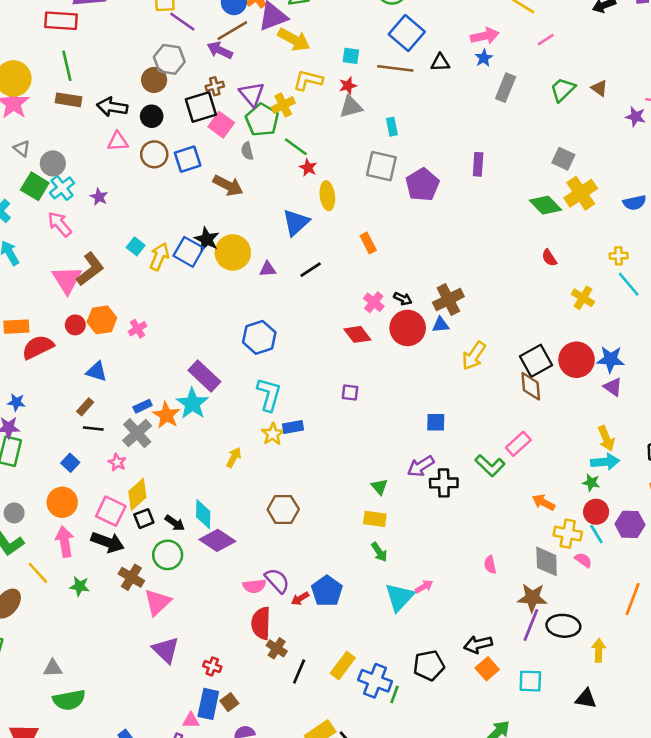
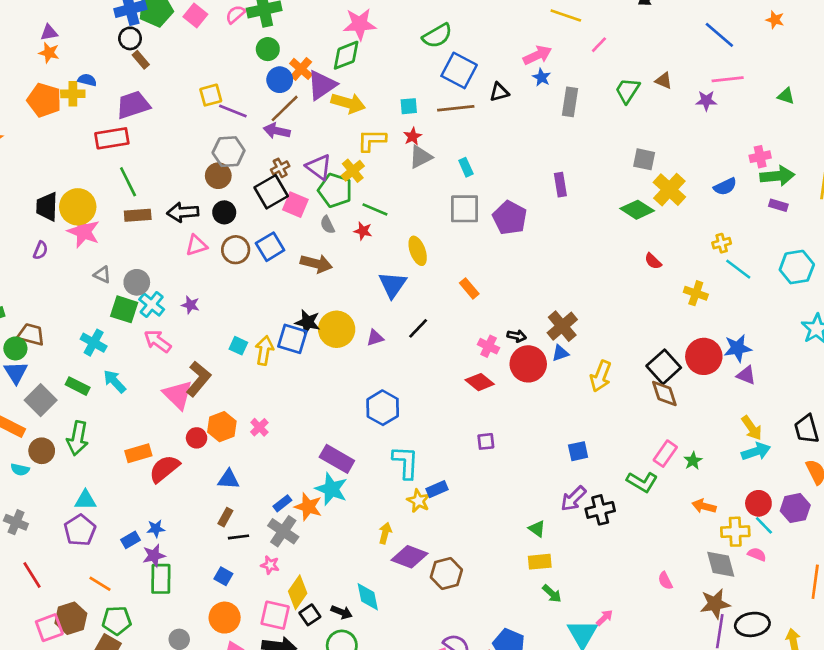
red star: (308, 168) -> (363, 231), moved
green star: (591, 483) -> (693, 461), moved, turned -30
purple diamond: (217, 540) -> (409, 557), moved

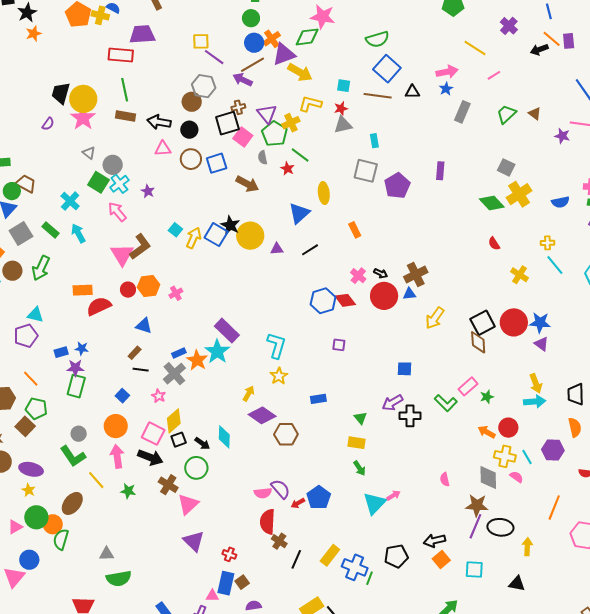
blue hexagon: (383, 408) -> (323, 301), moved
blue rectangle: (437, 489) -> (318, 399), moved
red circle: (758, 503) -> (508, 428), moved

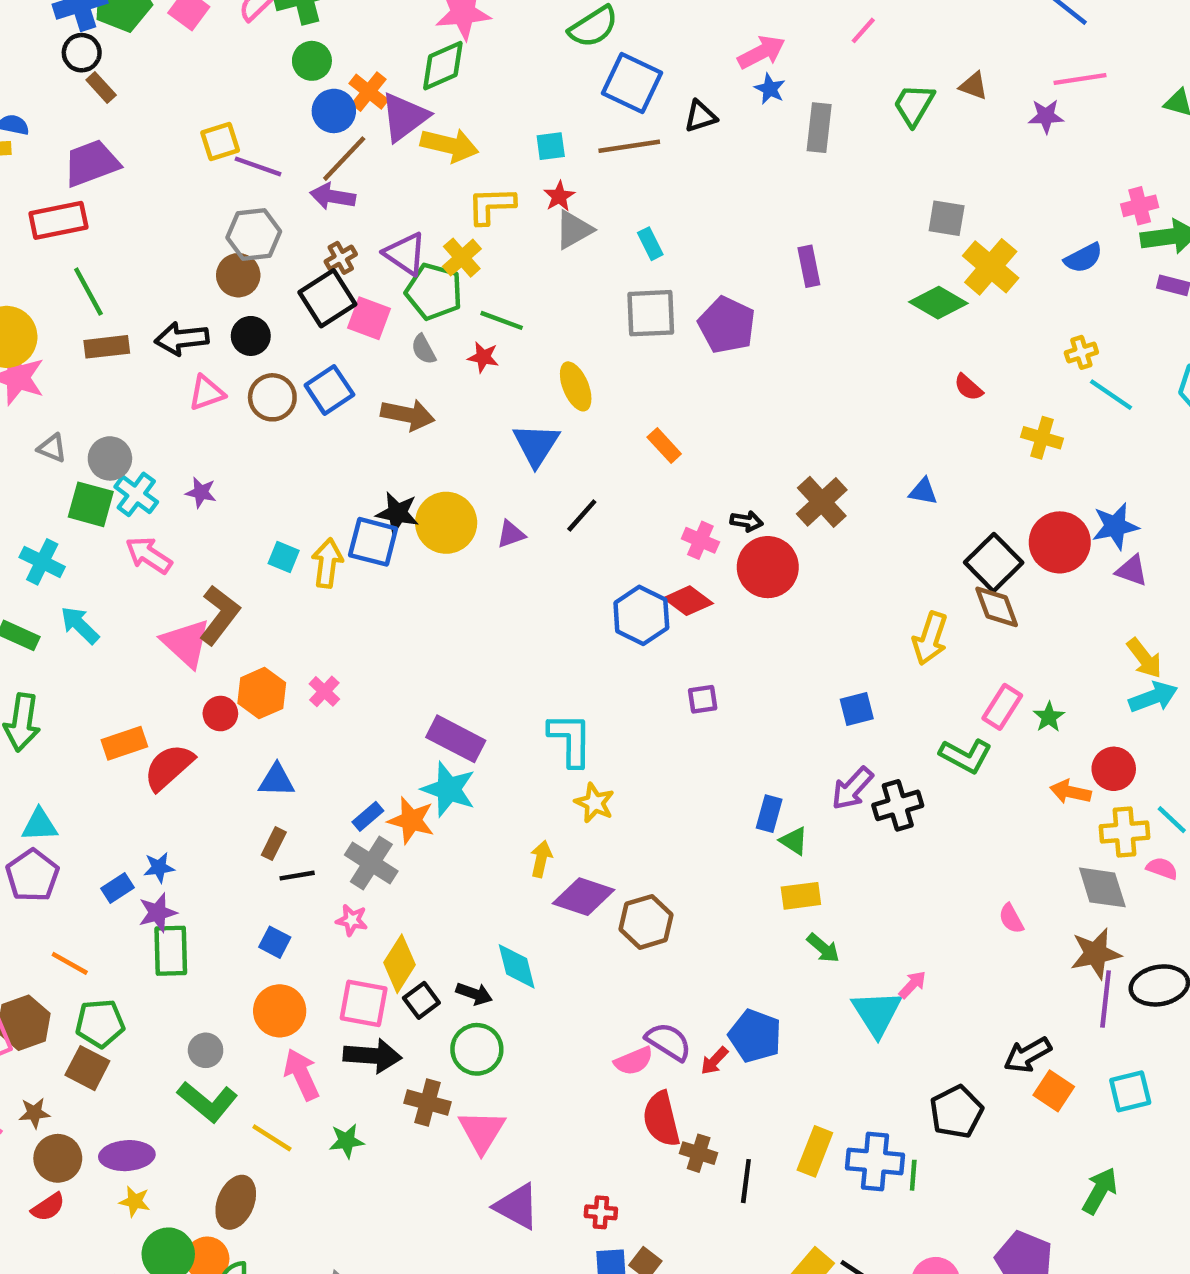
blue triangle: (409, 294) -> (923, 491), moved, turned 32
yellow arrow: (435, 318) -> (930, 638), moved
blue rectangle: (318, 399) -> (769, 814), moved, turned -49

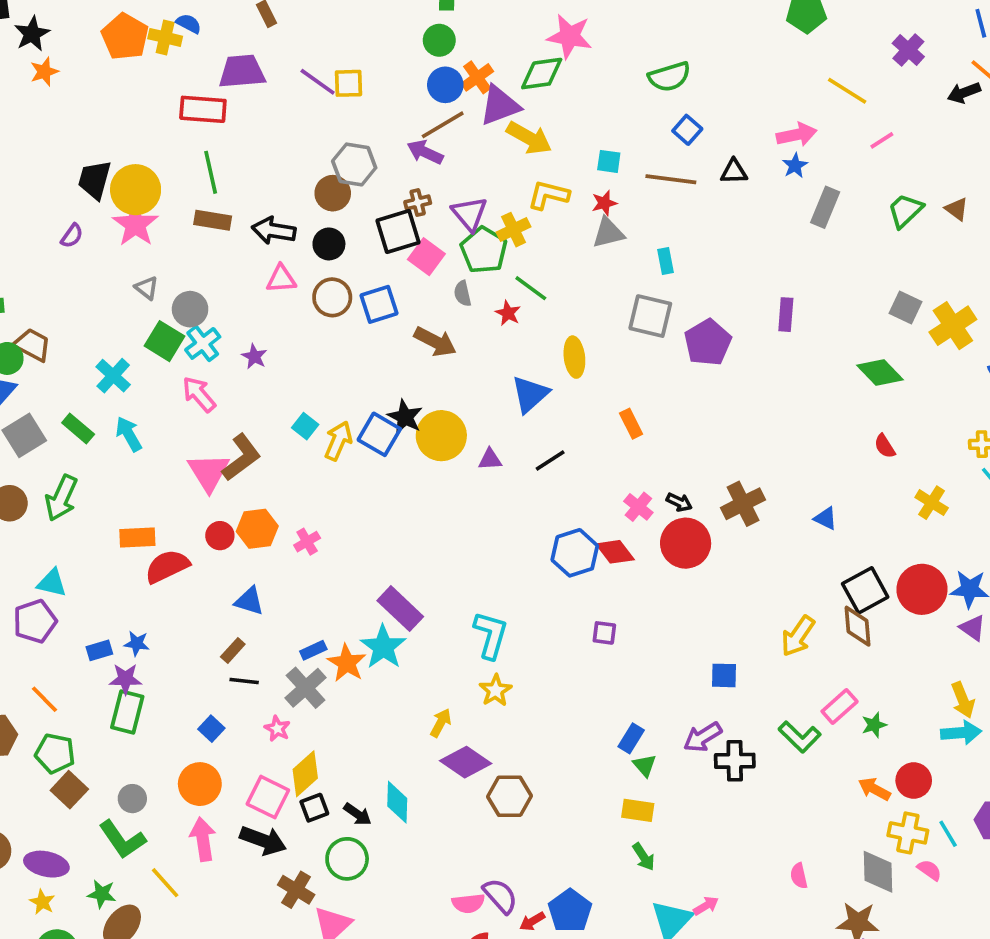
blue square: (632, 83) -> (687, 130), size x0.6
purple line: (258, 166) -> (318, 82), moved
yellow cross: (991, 267) -> (953, 326), moved
brown square: (87, 1068) -> (69, 790), moved
green star: (347, 1141) -> (102, 894), moved

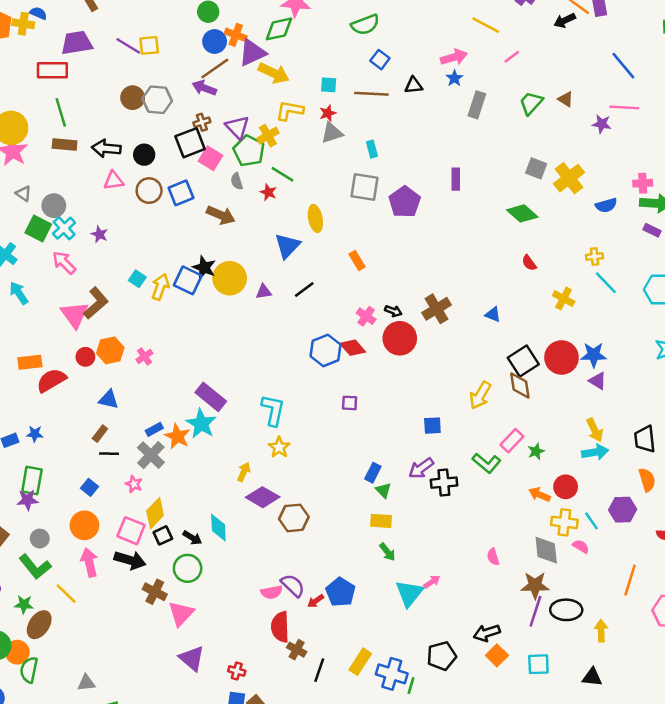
orange cross: (477, 77) -> (236, 35), turned -30
brown circle: (333, 193) -> (133, 98), moved
purple star: (125, 679) -> (28, 500), moved

